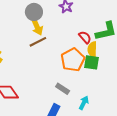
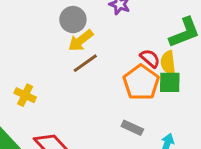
yellow arrow: (37, 27) -> (81, 41), turned 84
red semicircle: (85, 37) -> (150, 58), moved

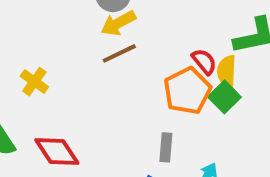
green square: (170, 82) -> (224, 97), turned 35
gray rectangle: (132, 128) -> (166, 147), turned 60

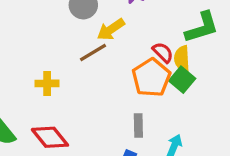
yellow arrow: (118, 23) -> (111, 29), moved
yellow cross: (34, 82) -> (47, 83), moved, turned -30

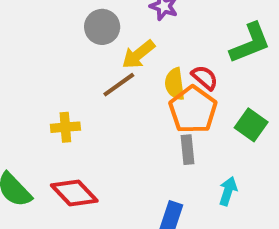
yellow semicircle: (182, 59) -> (175, 84), moved
green square: (182, 80) -> (251, 125), moved
gray rectangle: (138, 125) -> (188, 150), moved

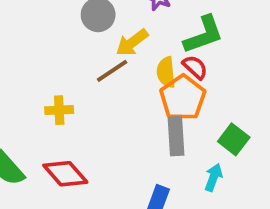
green L-shape: (250, 43) -> (204, 35), moved
green square: (251, 125) -> (234, 139), moved
gray rectangle: (188, 150) -> (176, 136), size x1.4

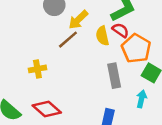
orange pentagon: (183, 98) -> (136, 48), moved

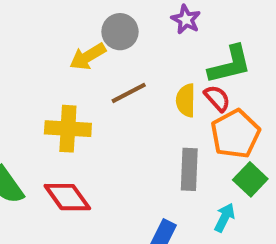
yellow arrow: (78, 20) -> (88, 57), moved
yellow cross: (37, 69) -> (68, 129), size x1.5

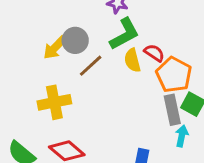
gray circle: (120, 32) -> (75, 40), moved
green L-shape: (230, 65) -> (124, 34), moved
gray rectangle: (189, 169) -> (172, 110), moved

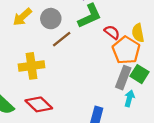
yellow arrow: (55, 48) -> (22, 17), moved
yellow semicircle: (132, 60) -> (138, 33), moved
gray rectangle: (172, 110) -> (123, 78), turned 30

